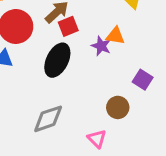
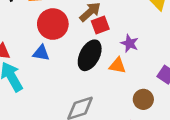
orange triangle: (115, 36) -> (117, 66), moved

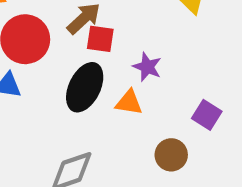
red square: (100, 25) -> (100, 39), turned 30

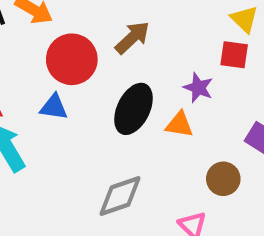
red square: (100, 39) -> (234, 55), moved

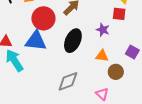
blue triangle: (54, 107) -> (36, 41), size x1.6
orange triangle: (179, 125) -> (102, 56), moved

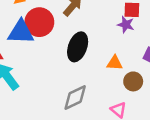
purple star: (103, 30) -> (126, 25), moved
blue triangle: (36, 41) -> (21, 32), moved

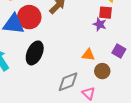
black ellipse: (78, 47) -> (35, 53), moved
gray diamond: (75, 97) -> (68, 82), moved

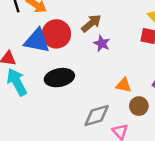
purple star: (100, 24) -> (102, 43), moved
black ellipse: (35, 53) -> (59, 78), turned 50

